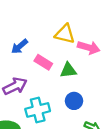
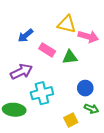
blue circle: (74, 101) -> (85, 88), moved

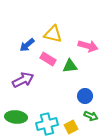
yellow triangle: (67, 24) -> (53, 34), moved
cyan cross: (42, 93) -> (47, 124), moved

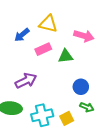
pink rectangle: (48, 59) -> (43, 49), turned -56
purple arrow: (23, 80) -> (26, 81), moved

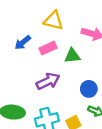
blue arrow: (22, 35) -> (23, 43), moved
purple arrow: (26, 81) -> (48, 81), moved

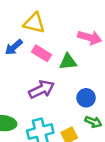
yellow triangle: (54, 20) -> (34, 23), moved
pink rectangle: (48, 48) -> (41, 53), turned 56

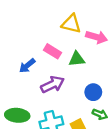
yellow triangle: (34, 23) -> (71, 24), moved
blue arrow: (14, 47) -> (27, 66), moved

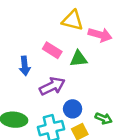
blue arrow: (27, 66) -> (25, 66), turned -56
blue circle: (93, 92) -> (73, 109), moved

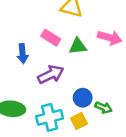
pink arrow: (100, 35) -> (110, 38), moved
blue circle: (73, 109) -> (83, 98), moved

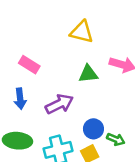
pink rectangle: (51, 38) -> (29, 65), moved
blue arrow: (23, 54) -> (20, 99), moved

